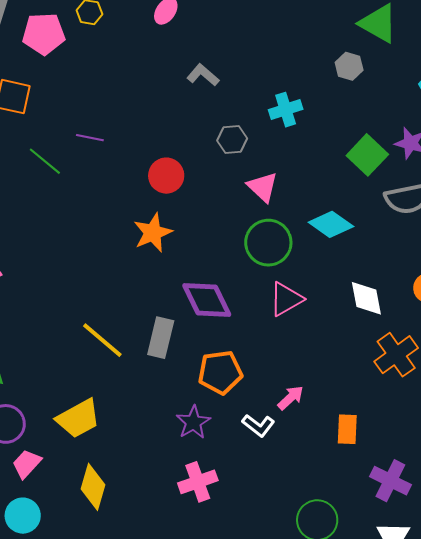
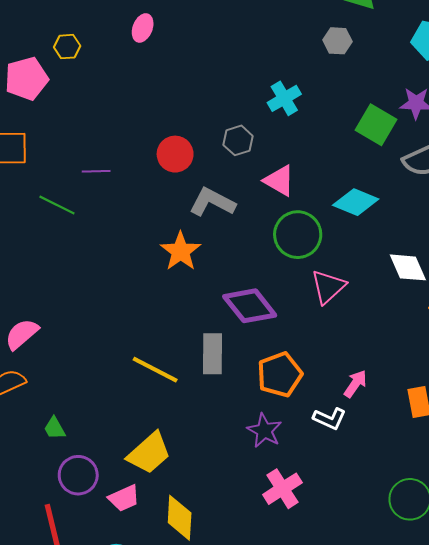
gray L-shape: (203, 75) -> (212, 202), moved, size x1.4
red circle: (166, 176) -> (175, 154), moved
pink trapezoid: (27, 464) -> (124, 498), moved, turned -144

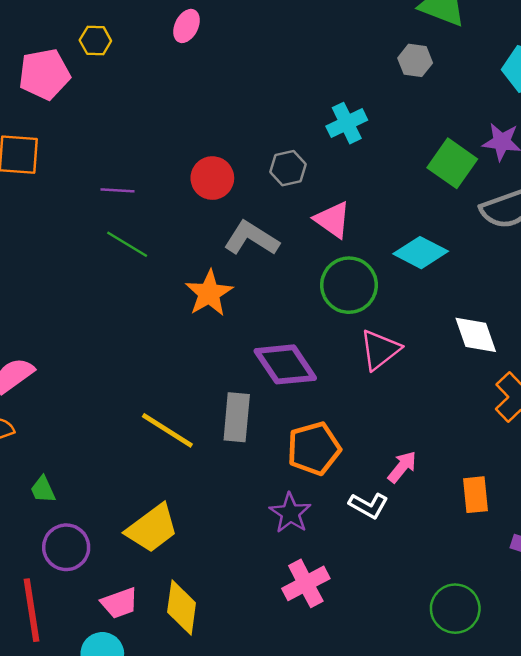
green line: (57, 205) -> (127, 244), moved
pink trapezoid: (124, 498) -> (119, 603), moved

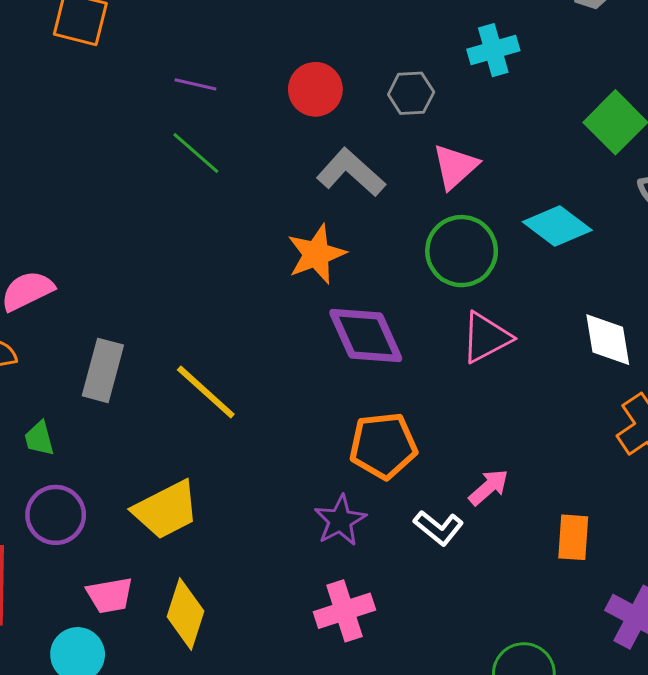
pink triangle: (333, 220) -> (455, 167), turned 33
orange star: (209, 293) -> (316, 254), moved
gray rectangle: (237, 417) -> (103, 370), moved

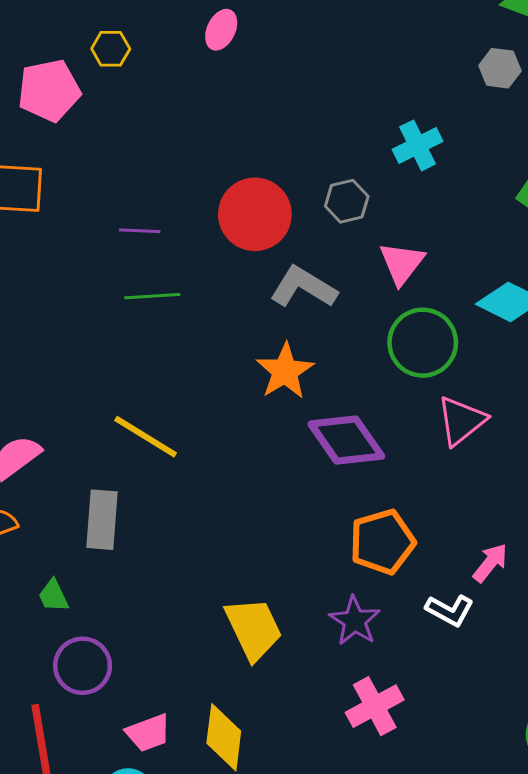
red circle: (315, 89) -> (255, 214), size x1.4
green line: (196, 153) -> (152, 296), turned -34
yellow line: (206, 392) -> (146, 437), moved
yellow trapezoid: (166, 510) -> (254, 629), moved, turned -78

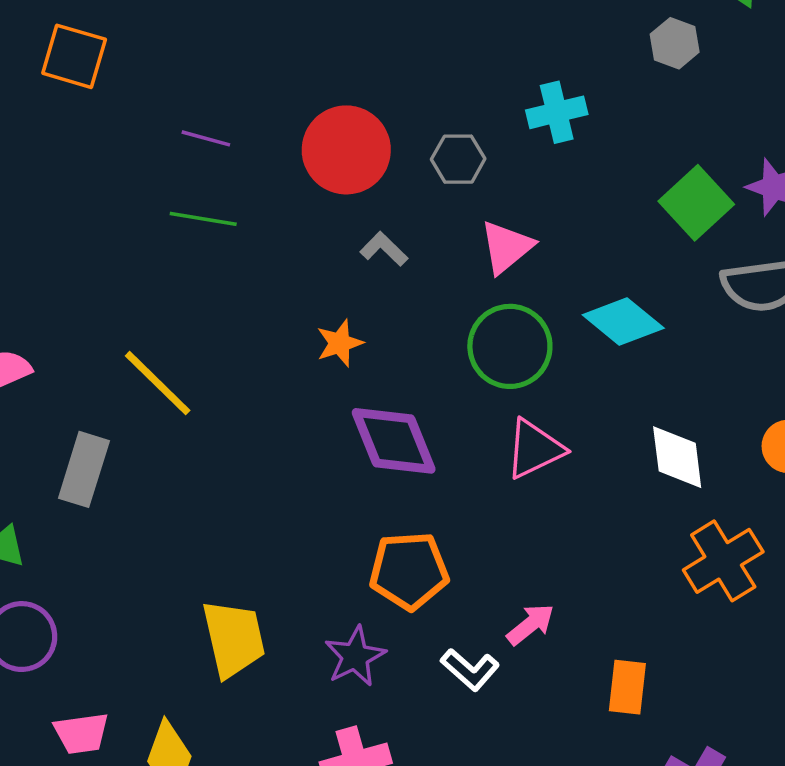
gray L-shape: (303, 287) -> (384, 249), size x0.6
orange star: (285, 371) -> (340, 343), size x0.7

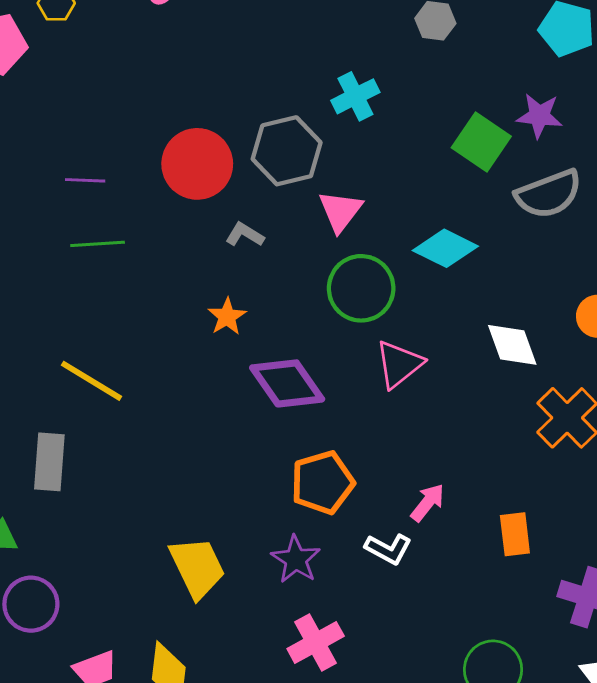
gray hexagon: (458, 159) -> (287, 151), size x1.6

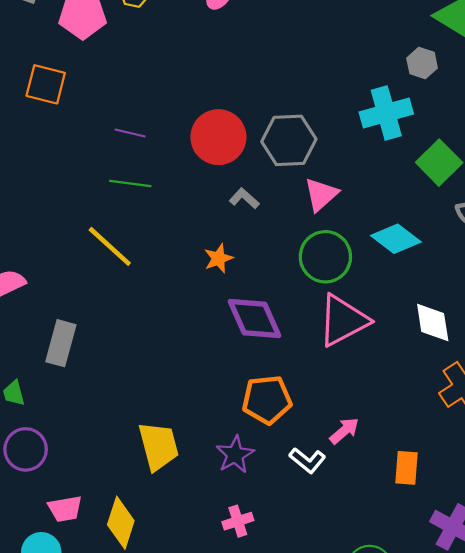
cyan cross: (355, 96) -> (386, 113), moved, size x1.4
pink triangle: (399, 364) -> (343, 320), size x1.4
yellow line: (92, 381) -> (110, 246), moved
pink cross: (316, 642) -> (238, 521), size x0.7

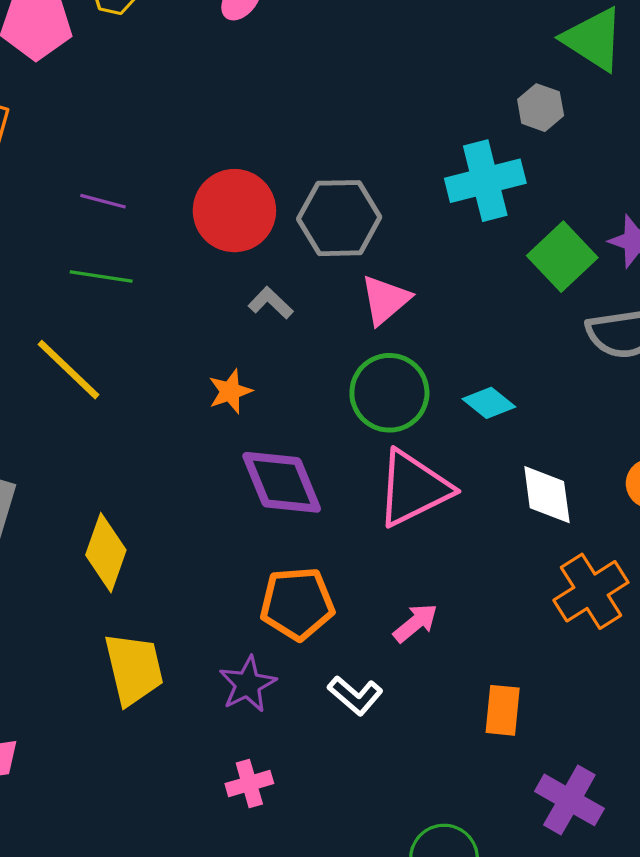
cyan diamond: (396, 239) -> (489, 403), moved, size x0.7
pink arrow: (344, 431) -> (415, 623), moved
yellow diamond: (121, 523) -> (106, 553), moved

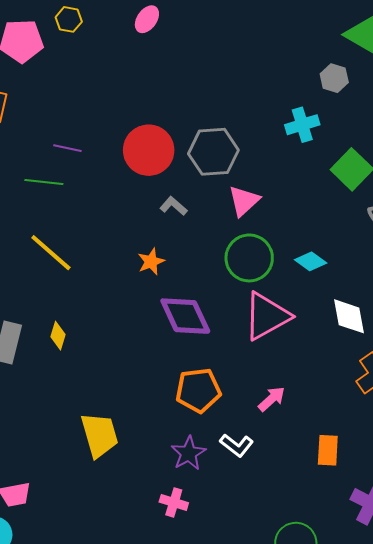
cyan cross: (485, 181) -> (302, 125), size x0.7
green line: (101, 277) -> (44, 182), moved
yellow diamond: (106, 553) -> (58, 336), moved, size x0.6
purple star: (248, 684) -> (189, 453), moved
pink cross: (249, 784) -> (174, 502), turned 36

